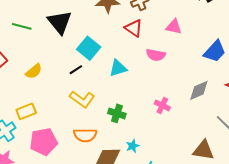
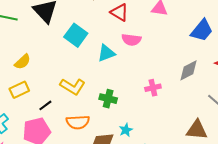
pink semicircle: (156, 55) -> (131, 40), moved
black line: (76, 70) -> (45, 105), moved
pink cross: (162, 105) -> (153, 88), turned -35
yellow rectangle: (26, 111) -> (19, 90), moved

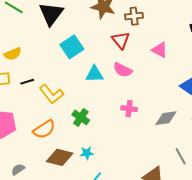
pink cross: (153, 88) -> (129, 109), moved
black line: (45, 105) -> (27, 82), moved
orange semicircle: (78, 122) -> (44, 129), turned -50

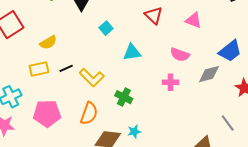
cyan square: (72, 47) -> (106, 28), size x0.6
pink semicircle: (123, 70) -> (180, 55), moved
gray diamond: (166, 118) -> (209, 74), moved
orange semicircle: (44, 129) -> (89, 113), turned -30

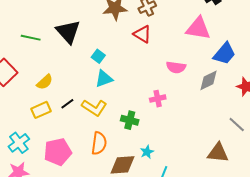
pink triangle: (193, 20) -> (198, 28), moved, size x1.5
cyan triangle: (132, 52) -> (104, 79), moved
pink cross: (171, 82) -> (158, 99), moved

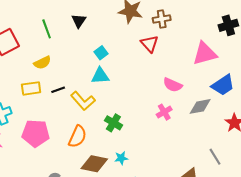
pink triangle: (198, 28) -> (205, 54), turned -40
black triangle: (68, 32) -> (79, 21), size x0.6
green line: (31, 38) -> (47, 29), moved, turned 42
pink cross: (158, 99) -> (164, 112), moved, turned -35

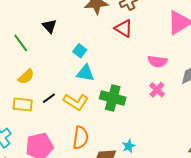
cyan triangle: (100, 76) -> (85, 73), turned 30
yellow rectangle: (31, 88) -> (23, 104), turned 30
green cross: (113, 123) -> (113, 98), moved, size x1.4

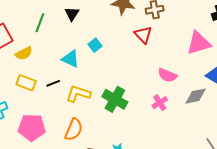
green line: (21, 43) -> (40, 23), turned 42
cyan triangle: (85, 73) -> (71, 59), moved
yellow semicircle: (26, 77) -> (24, 53), moved
yellow L-shape: (76, 102) -> (78, 94), turned 150

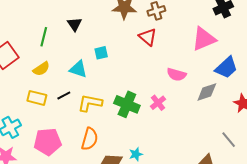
cyan square: (95, 45) -> (101, 53), turned 32
yellow semicircle: (24, 53) -> (41, 69), moved
pink cross: (160, 103) -> (158, 103), moved

